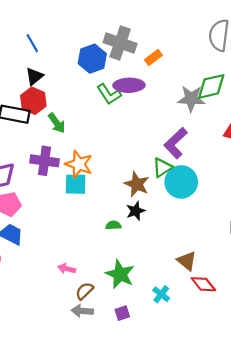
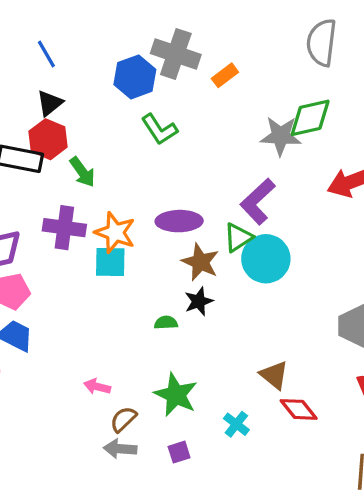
purple ellipse: (129, 85) -> (179, 221), moved

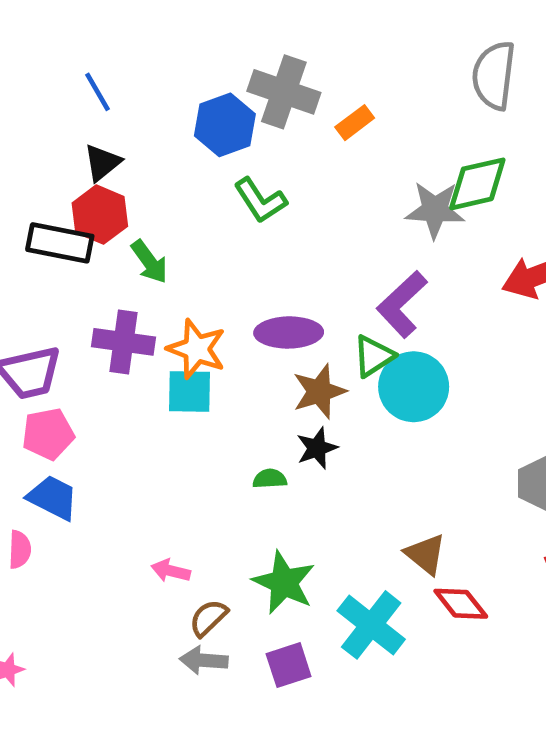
brown star: (200, 262) -> (319, 391), turned 30
cyan cross: (236, 424) -> (371, 625), size x1.8
purple square: (179, 452) -> (289, 665), size x1.4

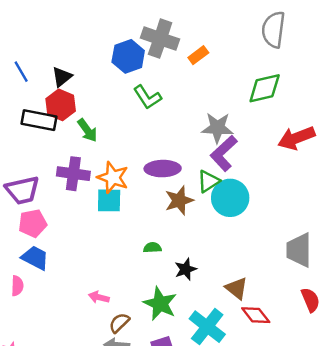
blue line: (98, 92) -> (21, 72), moved
gray star: (435, 210) -> (217, 128), moved
black star: (317, 448) -> (186, 269), moved

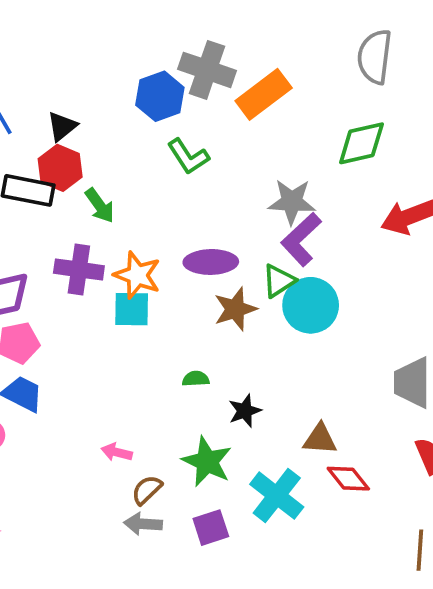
orange rectangle: (198, 55) -> (264, 94), size x1.8
brown triangle: (237, 288) -> (320, 439), turned -35

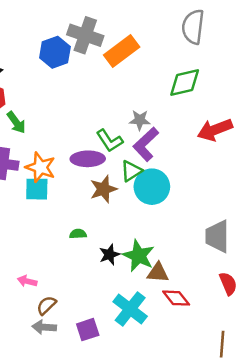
green L-shape: (188, 157) -> (109, 141), moved
gray star: (292, 202) -> (140, 120), size x0.7
green star: (207, 462) -> (139, 256), moved

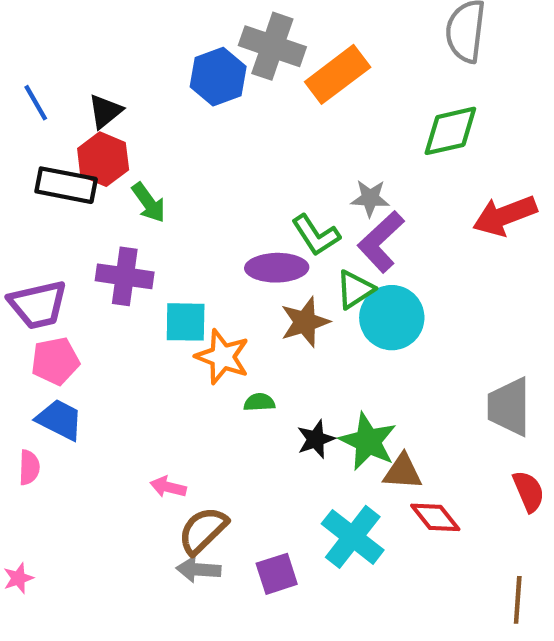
orange star: (40, 167) -> (222, 357), moved
brown semicircle: (47, 305) -> (203, 530), size x1.4

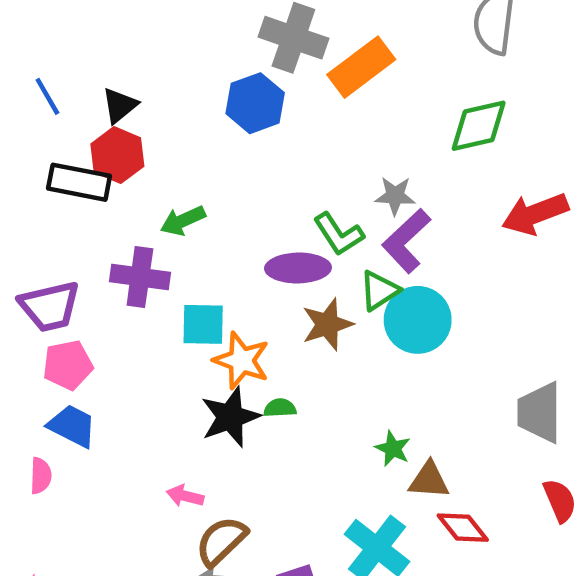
blue hexagon: (218, 77) -> (255, 103), moved
green arrow: (149, 203) -> (183, 221), moved, turned 102
black star: (316, 439) -> (230, 417), moved, size x1.5
green star: (368, 441) -> (393, 449), size x0.6

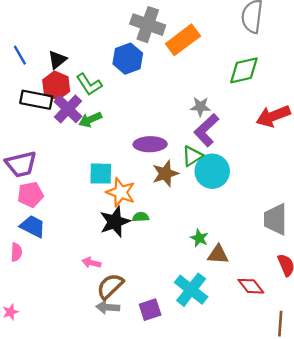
green L-shape: (339, 234) -> (89, 84), moved
purple cross: (140, 277) -> (68, 109), moved, turned 36
red diamond: (463, 528) -> (251, 286), moved

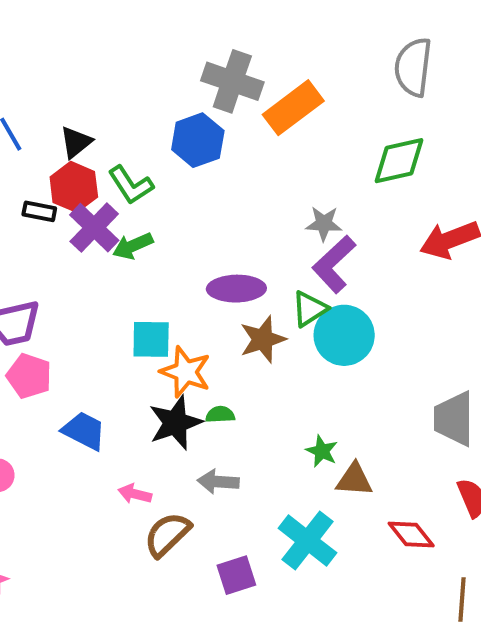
black rectangle: (36, 100) -> (39, 211), size x0.6
pink pentagon: (30, 195) -> (29, 376), turned 30
blue trapezoid: (33, 226) -> (84, 431), moved
gray arrow: (108, 307) -> (218, 482), moved

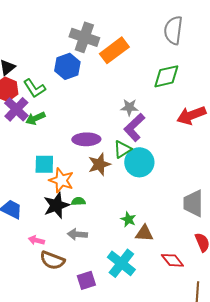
brown semicircle: (167, 534) -> (52, 260), turned -115

